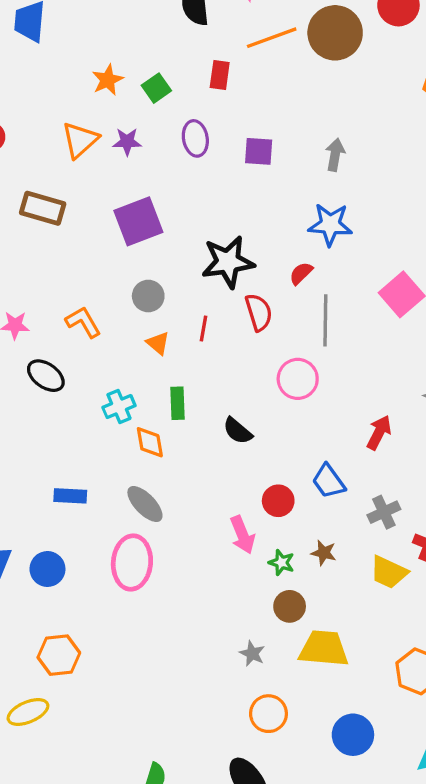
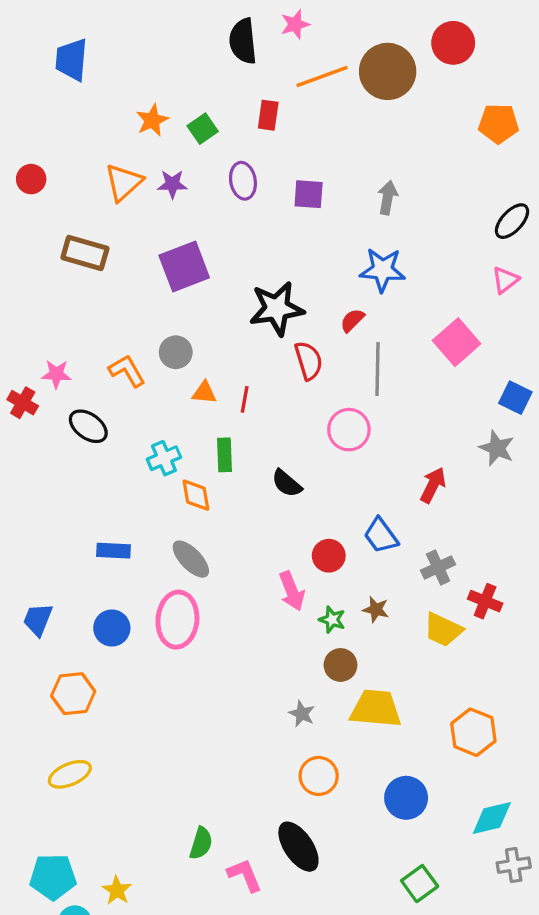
gray circle: (148, 296) -> (176, 352), moved
red line: (203, 329) -> (245, 399), moved
orange triangle: (158, 343) -> (204, 393), turned -35
blue circle: (47, 569) -> (112, 628), moved
orange hexagon: (59, 655) -> (73, 694), moved

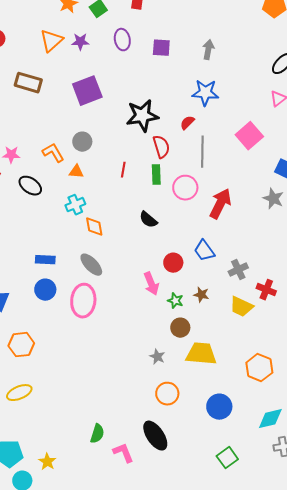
orange triangle: (204, 393) -> (76, 172), moved
green rectangle: (224, 455) -> (156, 175), moved
red arrow: (433, 485) -> (220, 204), moved, size x1.4
blue circle: (112, 628) -> (45, 290), moved

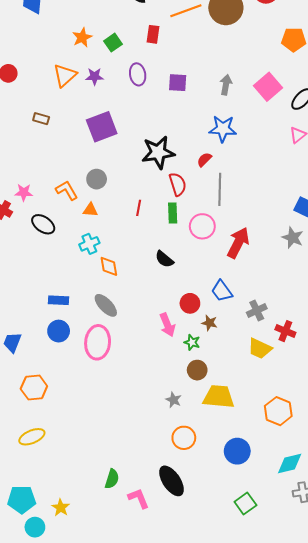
brown rectangle: (28, 83) -> (41, 119), size x0.6
pink square: (249, 136) -> (268, 87), moved
brown star: (201, 295) -> (209, 323), moved

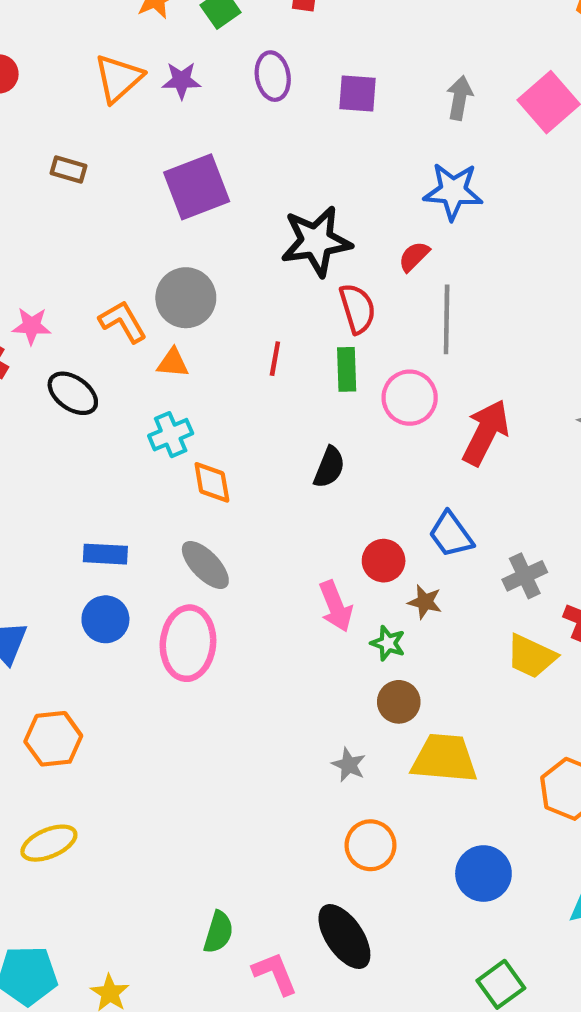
gray circle: (97, 179) -> (186, 298), size x1.4
black semicircle: (164, 259) -> (329, 467), turned -108

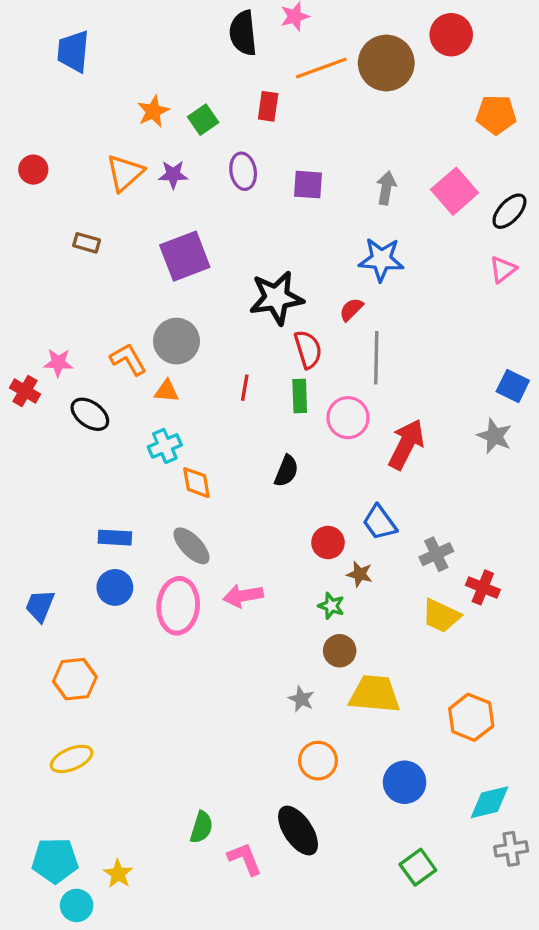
pink arrow: (336, 606) -> (243, 596), moved, turned 102

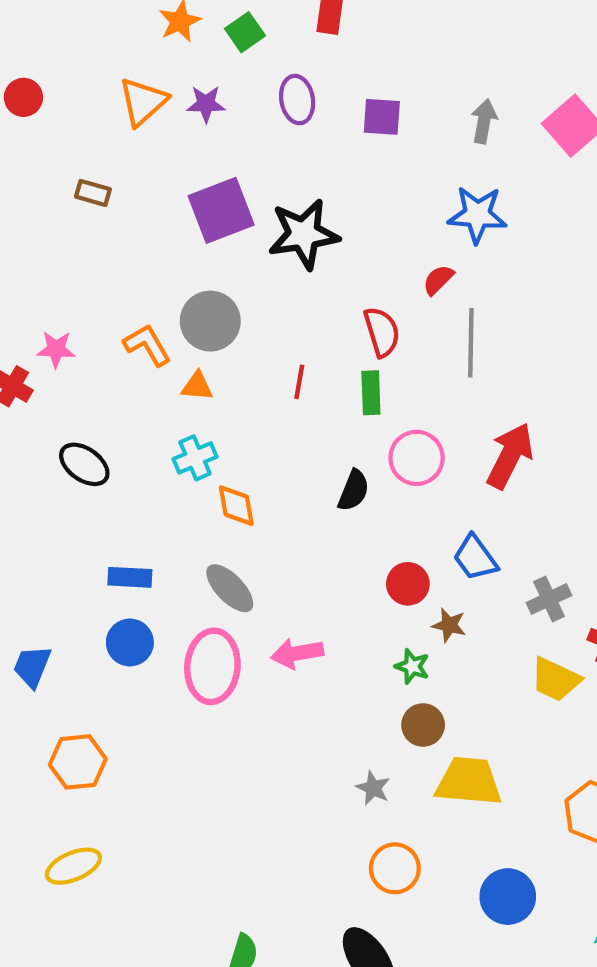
black star: (276, 298) -> (304, 234), moved
black ellipse: (90, 414) -> (84, 464), moved
pink circle: (348, 418) -> (417, 458), moved

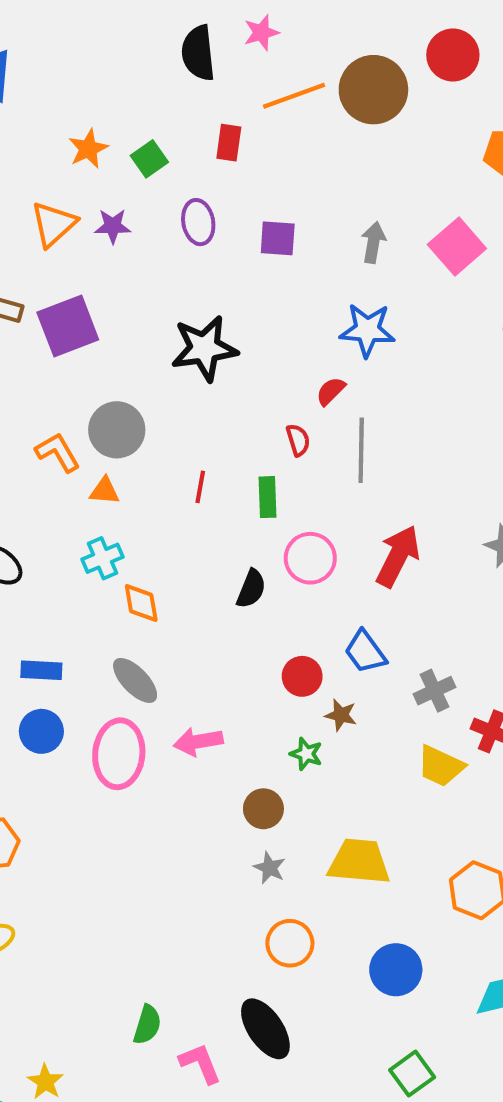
purple square: (221, 210) -> (68, 326), moved
red semicircle: (382, 332) -> (298, 440), moved, size x0.7
brown circle: (423, 725) -> (263, 809), moved

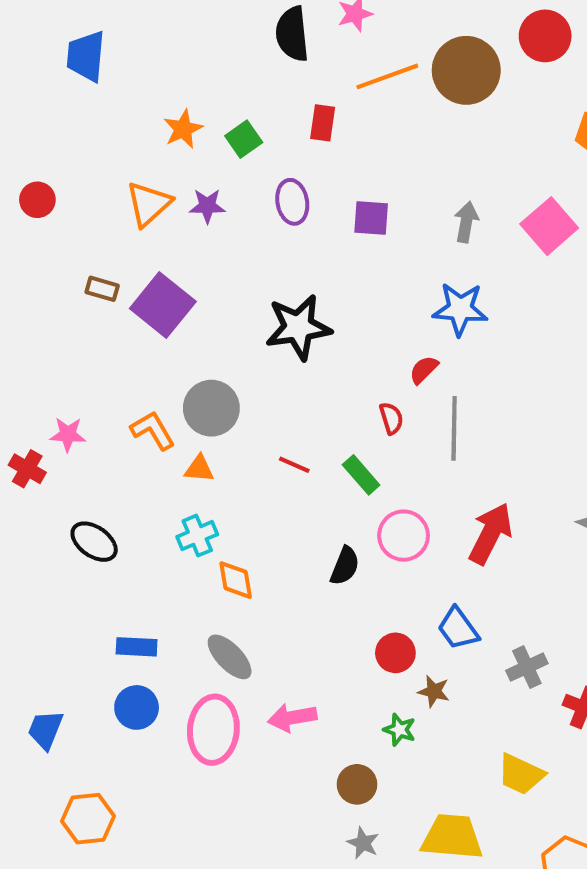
purple square: (68, 326) -> (163, 305), turned -30
red line: (200, 487) -> (294, 465), turned -76
green rectangle: (267, 497) -> (361, 475), turned -39
yellow trapezoid: (441, 766) -> (521, 774), moved

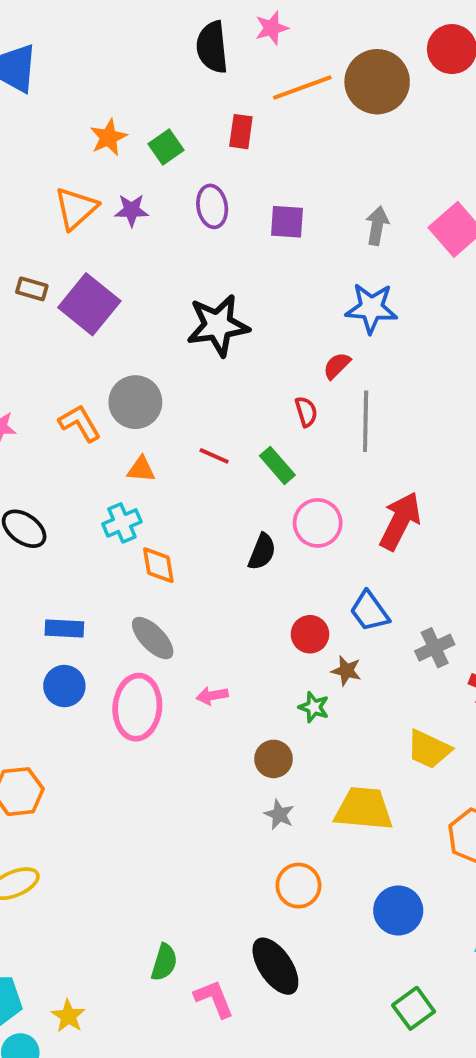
orange triangle: (199, 469) -> (141, 469), moved
pink arrow: (292, 718) -> (212, 696), size x0.7

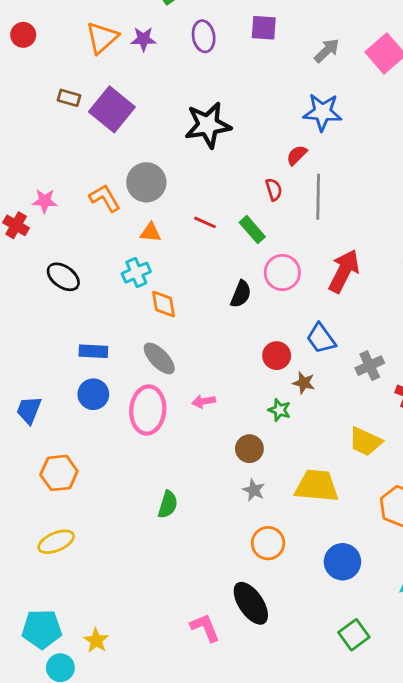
purple square: (287, 222) -> (264, 28), moved
gray arrow: (377, 226) -> (327, 51), turned 36
green semicircle: (164, 962) -> (168, 504), moved

